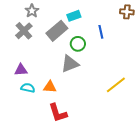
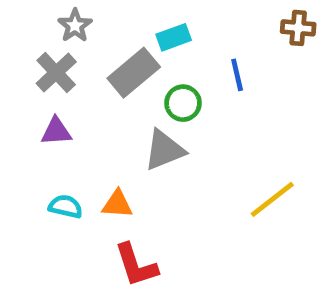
purple triangle: (21, 70) -> (56, 131), moved

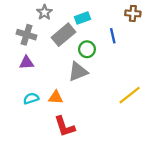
gray star: (75, 26) -> (44, 12), moved
brown cross: (298, 28) -> (133, 13), moved
gray cross: (56, 73) -> (27, 35), turned -30
cyan semicircle: (66, 206) -> (31, 98), turned -32

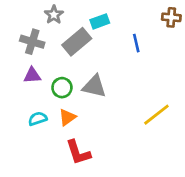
brown cross: (133, 13) -> (171, 17), moved
green circle: (87, 49) -> (62, 88), moved
gray triangle: (78, 72) -> (94, 86), turned 35
orange triangle: (56, 97) -> (67, 117), turned -40

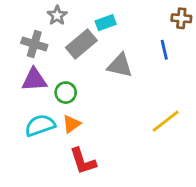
blue line: (136, 43) -> (164, 50), moved
purple triangle: (32, 75) -> (34, 80), size x1.4
gray triangle: (94, 86) -> (120, 65), moved
cyan semicircle: (38, 119) -> (40, 125), size x1.5

